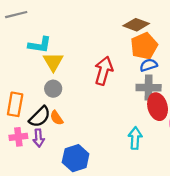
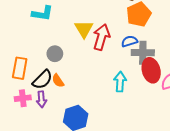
yellow triangle: (53, 62) -> (84, 29), moved
blue semicircle: (149, 65) -> (129, 41), moved
cyan arrow: (135, 138) -> (120, 82), moved

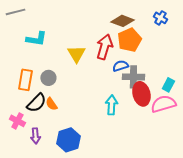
red arrow: (101, 37) -> (104, 47), moved
orange rectangle: (20, 68) -> (25, 80), moved
pink cross: (23, 98) -> (17, 121), turned 35
purple arrow: (41, 99) -> (35, 136), moved

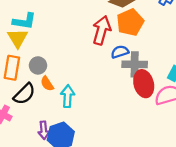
yellow triangle: (76, 54) -> (18, 38), moved
orange semicircle: (51, 104) -> (47, 84), moved
cyan arrow: (111, 105) -> (68, 96), moved
purple arrow: (35, 136) -> (44, 130), moved

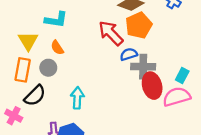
cyan L-shape: (24, 21) -> (56, 20), moved
red arrow: (102, 30) -> (111, 33), turned -60
orange semicircle: (47, 84) -> (57, 48), moved

